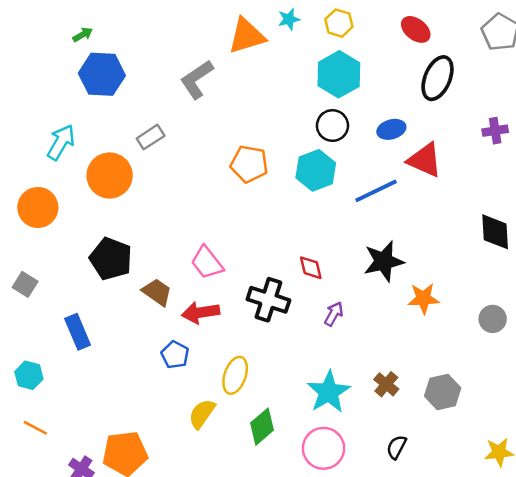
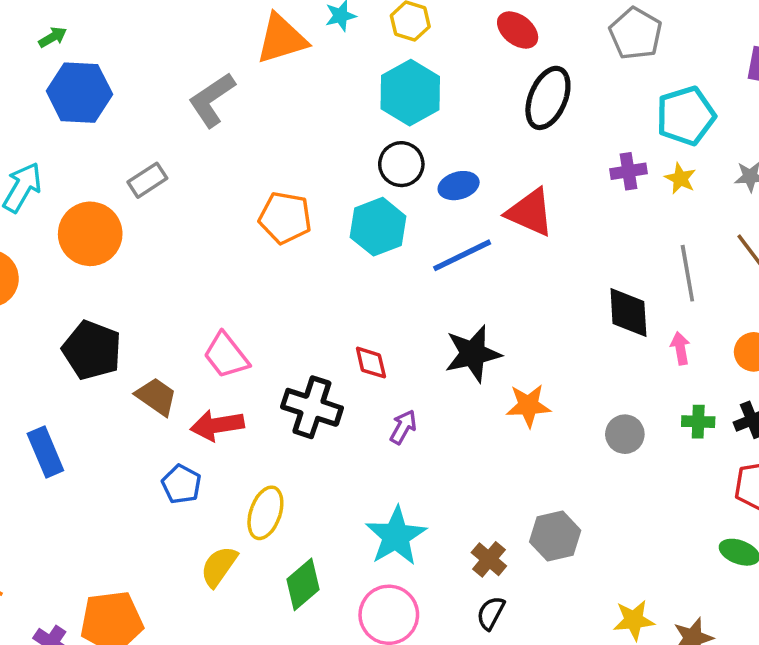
blue ellipse: (391, 129) -> (459, 186), moved
brown cross: (386, 384) -> (489, 559), moved

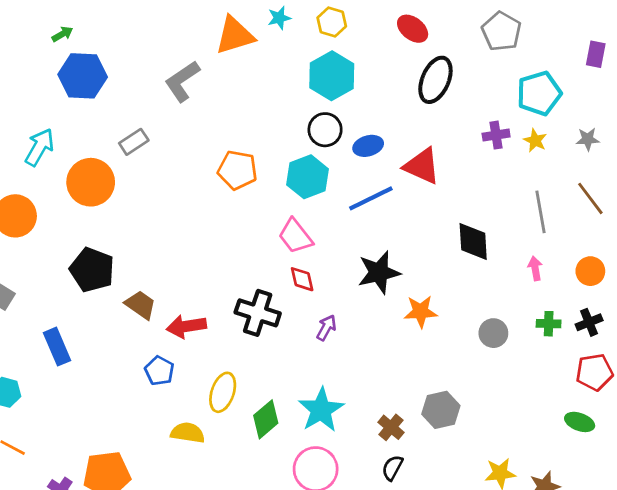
black diamond: (628, 313) -> (473, 241), moved
pink trapezoid: (226, 355) -> (295, 236), moved
yellow semicircle: (219, 566) -> (188, 433), turned 64
green diamond: (303, 584) -> (266, 419), moved

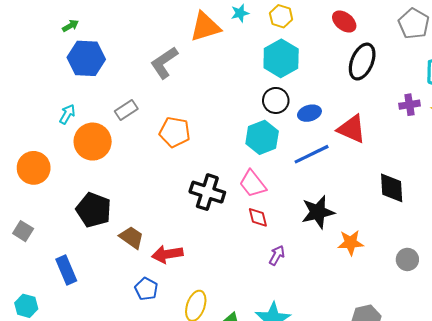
cyan arrow: (39, 147) -> (67, 114), moved, size x0.7
orange pentagon: (237, 170) -> (175, 132), moved
black cross: (258, 313) -> (207, 192), moved

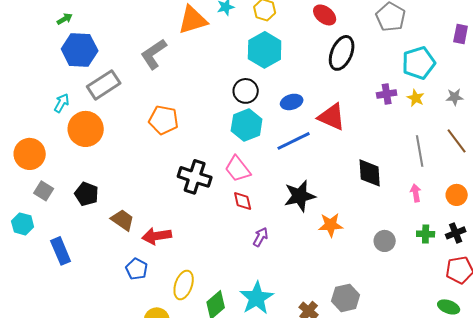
black circle: (276, 100) -> (246, 91), moved
gray rectangle: (126, 110) -> (104, 85), moved, size x1.5
black pentagon: (94, 210) -> (87, 194), size x0.7
gray square: (23, 231) -> (44, 191), moved
cyan hexagon: (26, 306) -> (23, 224), moved

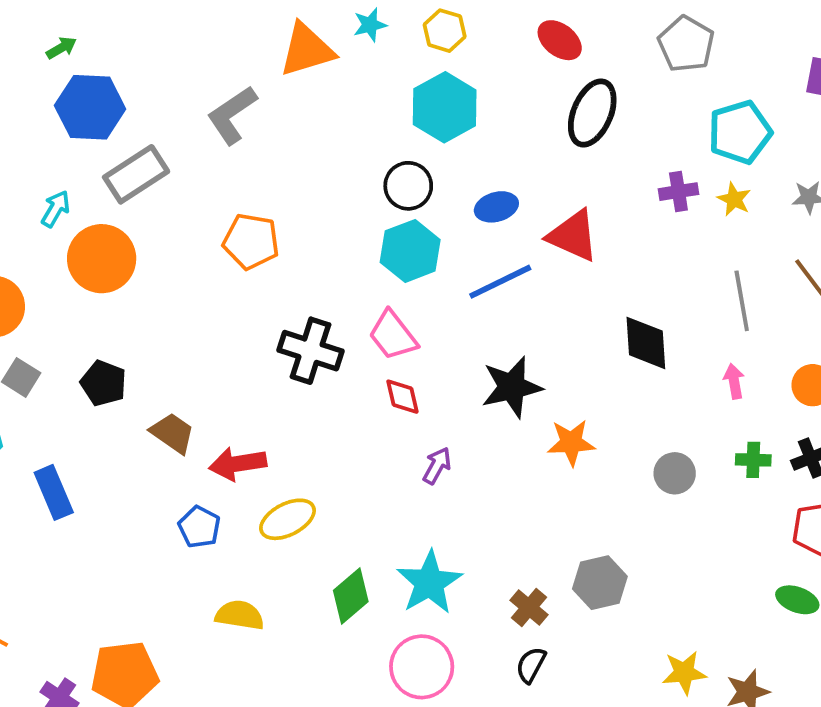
yellow ellipse: (184, 285) -> (287, 519), moved, turned 44

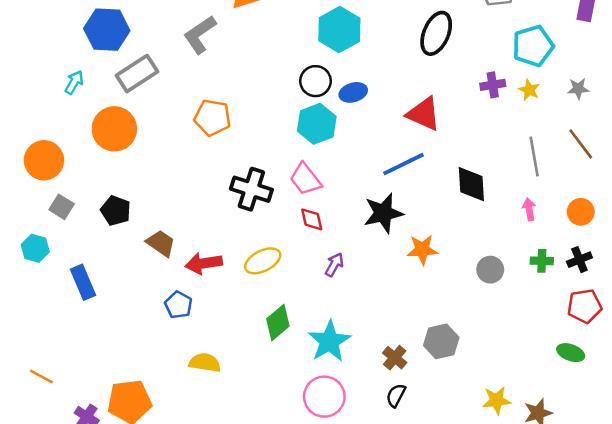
blue ellipse: (496, 207) -> (353, 92), moved
cyan arrow: (56, 209) -> (74, 82), moved
blue line: (500, 282) -> (403, 164), moved
yellow ellipse: (287, 519) -> (263, 261), moved
green diamond: (351, 596) -> (278, 322), moved

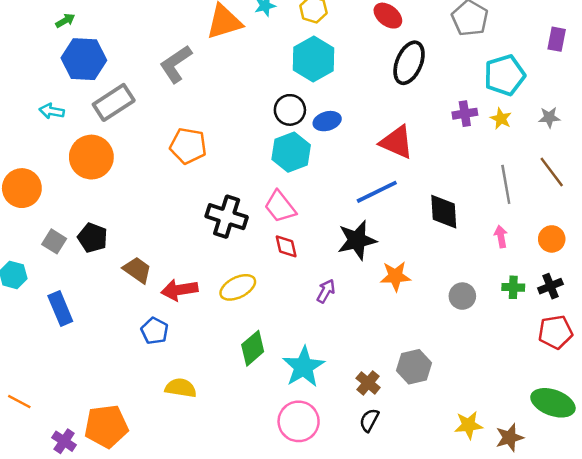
cyan arrow: (74, 82) -> (52, 111), turned -110
gray square: (62, 207) -> (54, 241), moved
purple arrow: (334, 265) -> (326, 291), moved
green ellipse: (571, 353) -> (553, 403), moved, size x1.6

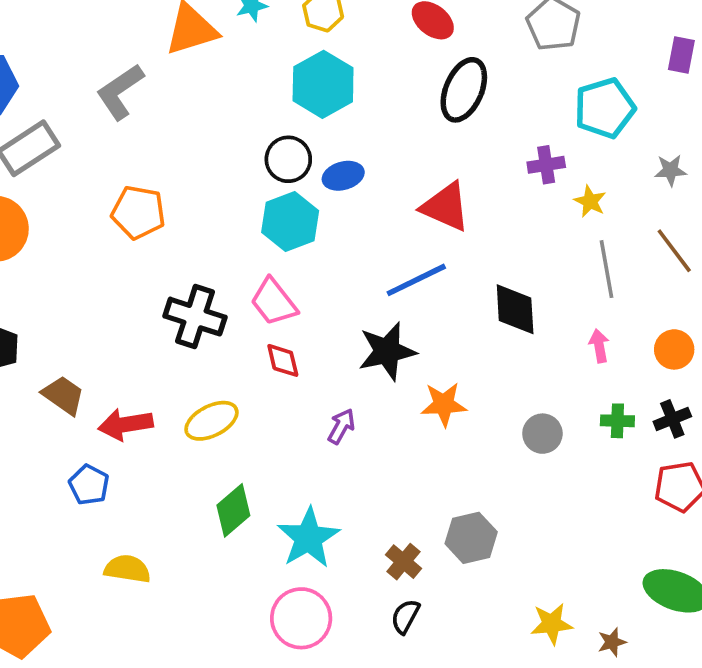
yellow star: (501, 119) -> (590, 201), moved
brown star: (510, 438) -> (612, 642), size x0.7

